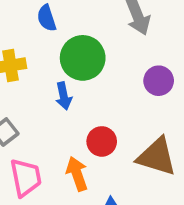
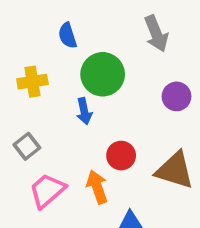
pink trapezoid: (26, 178) -> (47, 191), turned -120

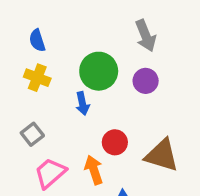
blue semicircle: (68, 35) -> (37, 40), moved
yellow cross: (32, 82) -> (37, 78), turned 30
purple circle: (176, 96) -> (146, 81), moved

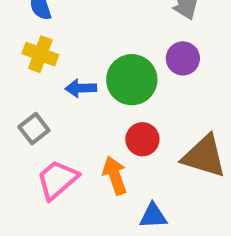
green circle: (99, 71) -> (132, 80), moved
blue arrow: (82, 104) -> (81, 88), moved, turned 100

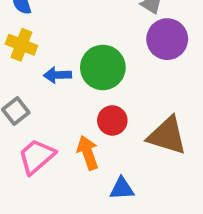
purple circle: (183, 58) -> (167, 39), moved, size x1.4

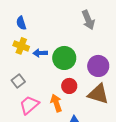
purple circle: (167, 39) -> (98, 66), moved
blue arrow: (57, 75) -> (40, 53), moved

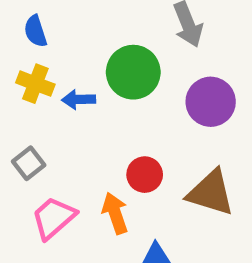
green circle: (64, 58) -> (133, 72), moved
purple circle: (98, 66) -> (211, 102), moved

